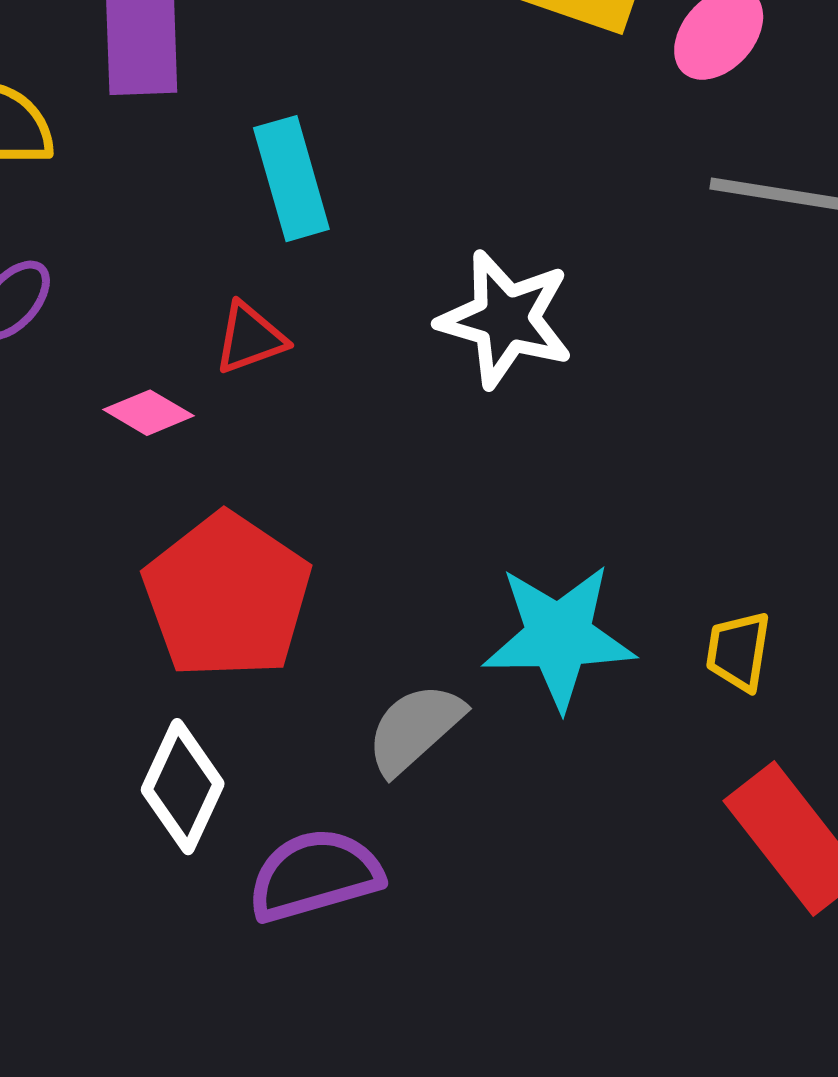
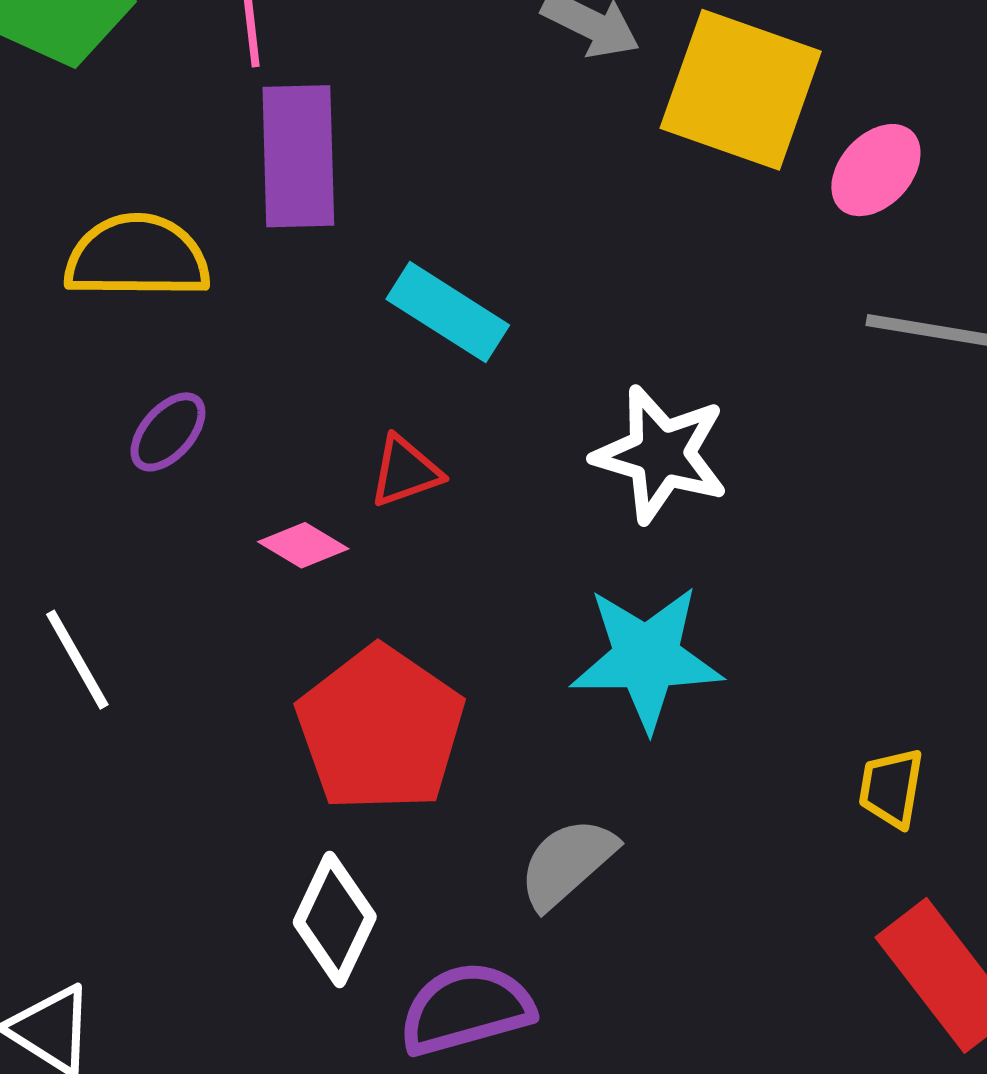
cyan rectangle: (291, 179) -> (448, 312), turned -42
cyan star: (559, 636) -> (646, 658), moved

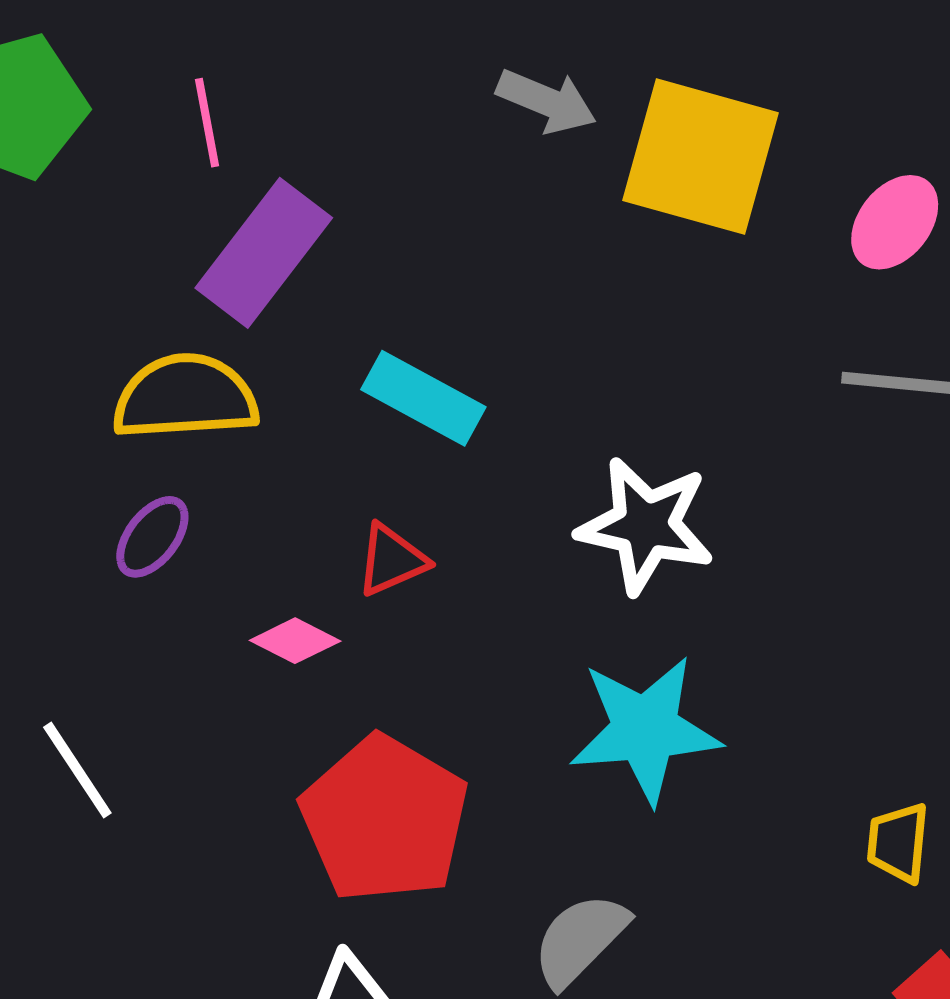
purple rectangle: (298, 156) -> (264, 253), turned 43
pink ellipse: (876, 170) -> (895, 222), moved
yellow semicircle: (137, 257) -> (185, 397), moved

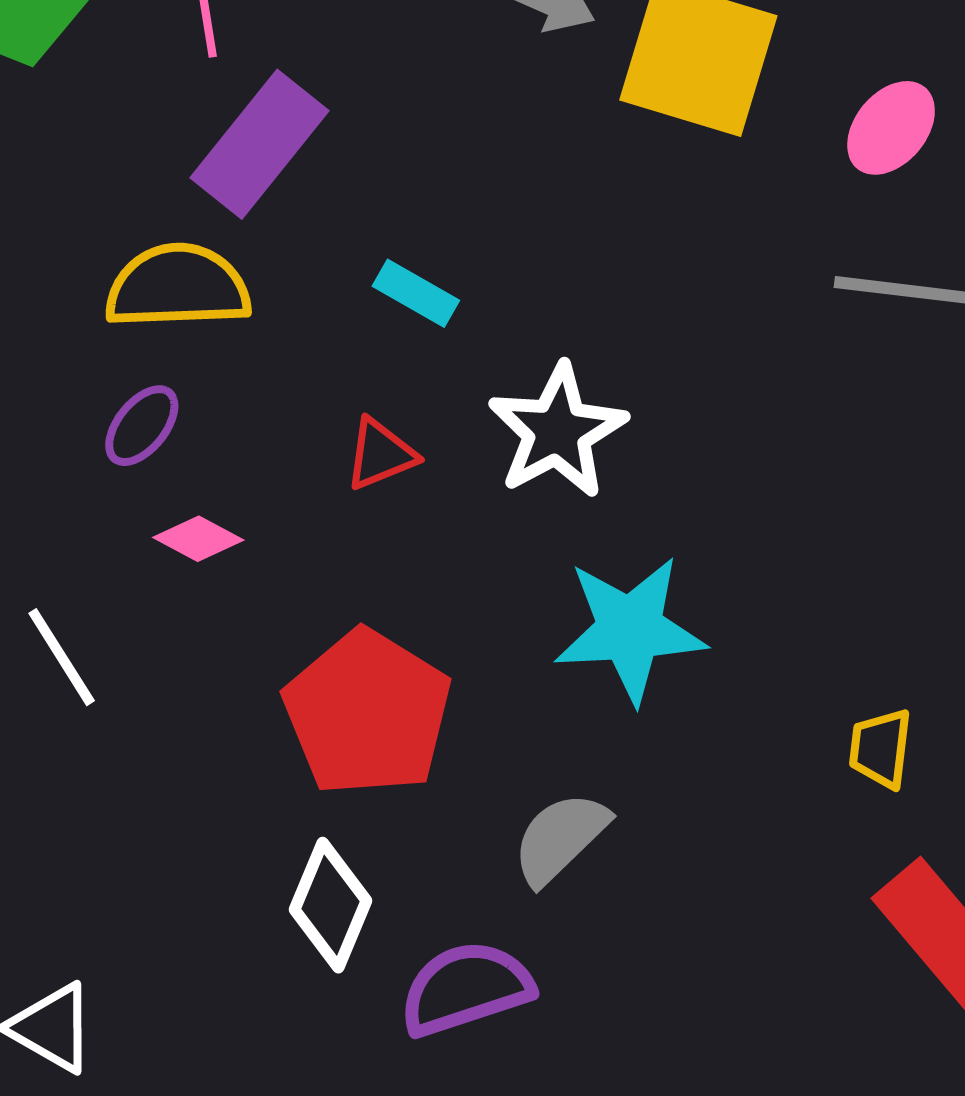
cyan rectangle: (423, 398) -> (416, 293), size x0.7
white star: (646, 526) -> (557, 431), moved, turned 30
pink diamond: (295, 641) -> (198, 539), moved

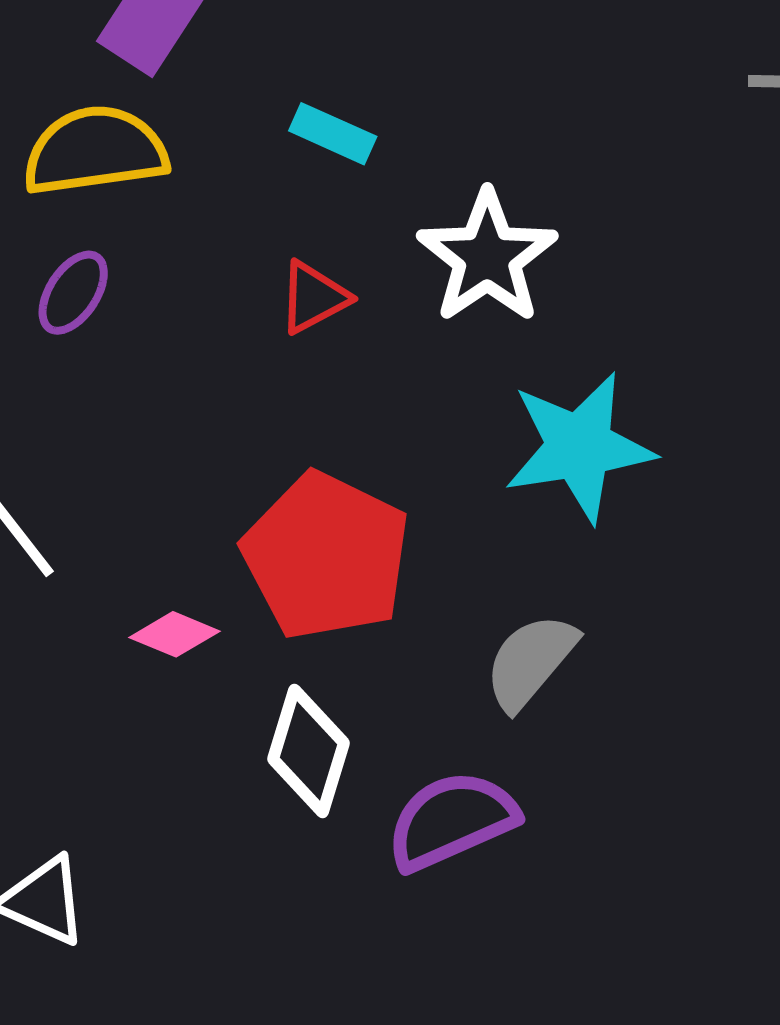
pink diamond: (198, 539) -> (174, 634), moved

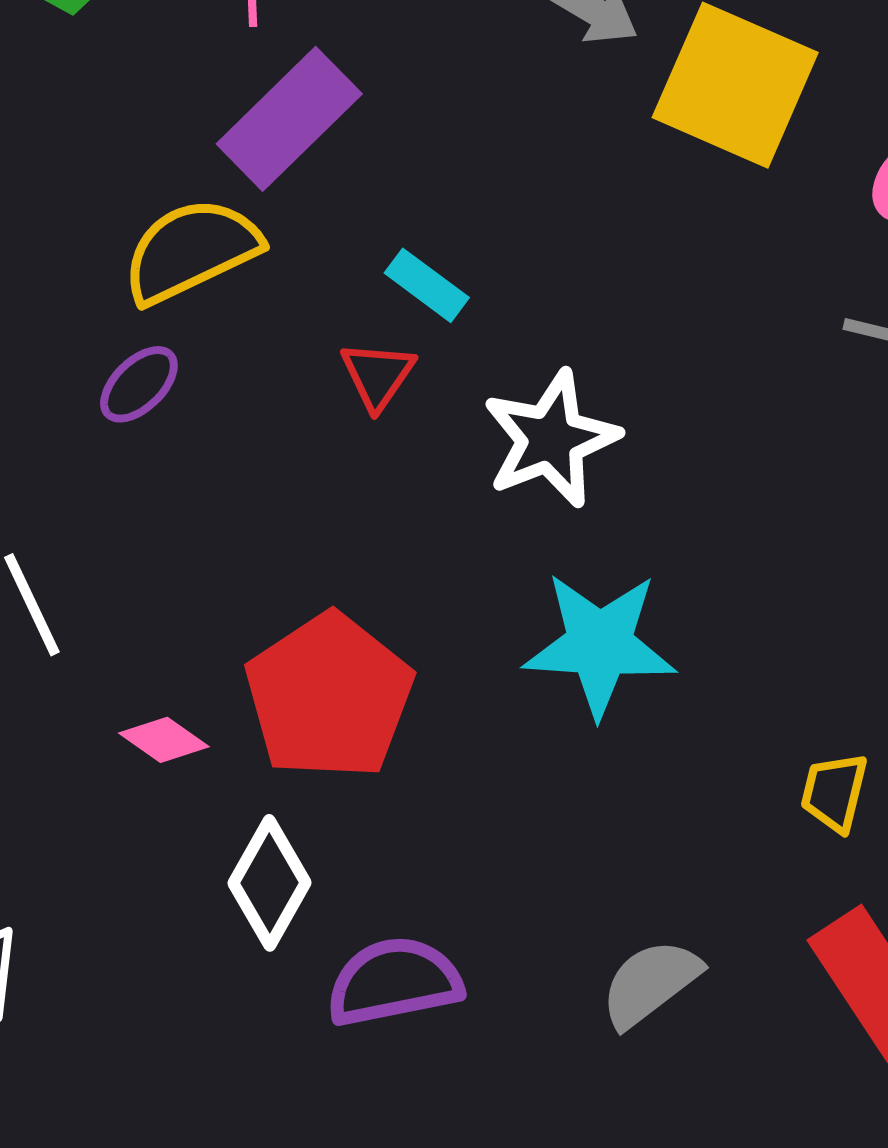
yellow semicircle: (95, 151) -> (191, 251), turned -30
red triangle: (314, 297) -> (378, 375), moved, turned -40
gray semicircle: (530, 662) -> (650, 983), moved

